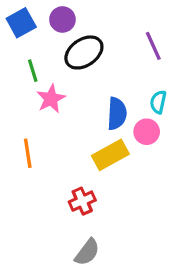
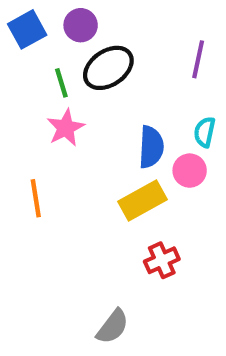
purple line: (153, 46) -> (198, 59), turned 36
green line: (33, 71) -> (61, 83), moved
red cross: (82, 201) -> (162, 260), moved

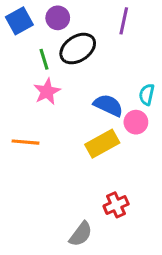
purple line: (198, 59) -> (124, 21), moved
blue semicircle: (151, 147) -> (108, 105), turned -68
orange line: (36, 198) -> (26, 142), turned -76
red cross: (162, 260) -> (116, 205), moved

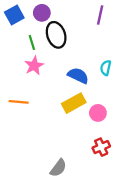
purple line: (124, 21) -> (100, 15), moved
black ellipse: (78, 49) -> (56, 35), turned -75
pink circle: (136, 122) -> (98, 113), moved
red cross: (116, 205) -> (101, 147), moved

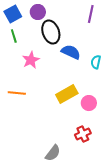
green line: (32, 43) -> (14, 36), moved
blue semicircle: (78, 76) -> (71, 52), moved
red cross: (101, 147) -> (83, 134), moved

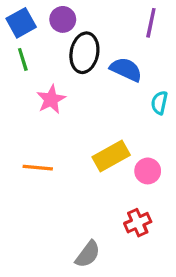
black ellipse: (51, 32) -> (84, 53), turned 30
blue semicircle: (71, 52) -> (126, 69), moved
orange line: (17, 93) -> (38, 168), moved

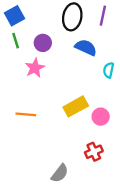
purple circle: (63, 19) -> (43, 43), moved
black ellipse: (84, 53) -> (72, 17), moved

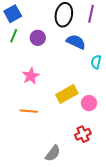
green line: (16, 41) -> (14, 36), turned 40
pink star: (35, 68) -> (31, 76), moved
orange line: (26, 114) -> (29, 111), moved

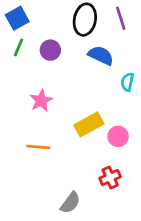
purple line: (91, 14) -> (121, 18), turned -30

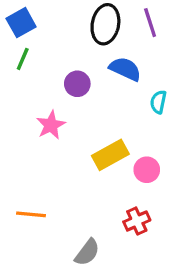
purple circle: (50, 50) -> (77, 84), moved
orange line: (38, 147) -> (31, 214), moved

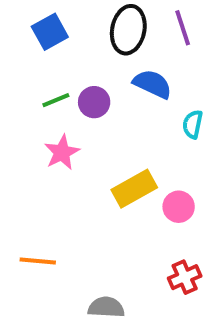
blue square: (21, 23) -> (50, 32), moved
green line: (23, 59) -> (56, 100), moved, turned 45
red cross: (137, 221) -> (185, 277), moved
gray semicircle: (87, 252) -> (106, 307), turned -124

